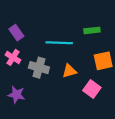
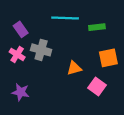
cyan line: (59, 43) -> (65, 18), moved
gray cross: (39, 68) -> (41, 50), moved

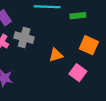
orange square: (108, 58) -> (89, 45), turned 36

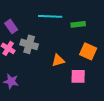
pink square: (78, 73) -> (78, 76), turned -35

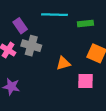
purple rectangle: (11, 26) -> (20, 26), moved

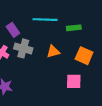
orange triangle: (63, 63) -> (53, 52), moved

